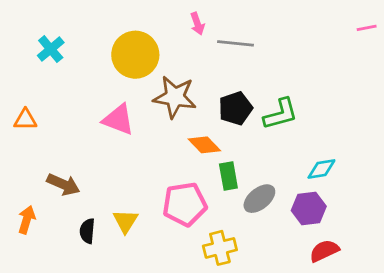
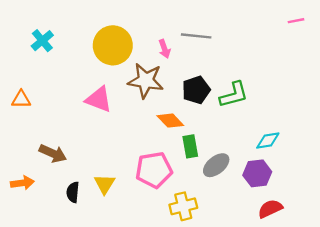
pink arrow: (197, 24) -> (164, 49), moved
pink line: (367, 28) -> (296, 21), moved
orange arrow: (27, 220) -> (22, 183), turned 65

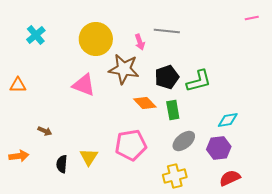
green rectangle: (190, 146) -> (173, 110), moved
brown arrow: (53, 153) -> (45, 131), size x0.6
yellow cross: (183, 206) -> (175, 176), moved

